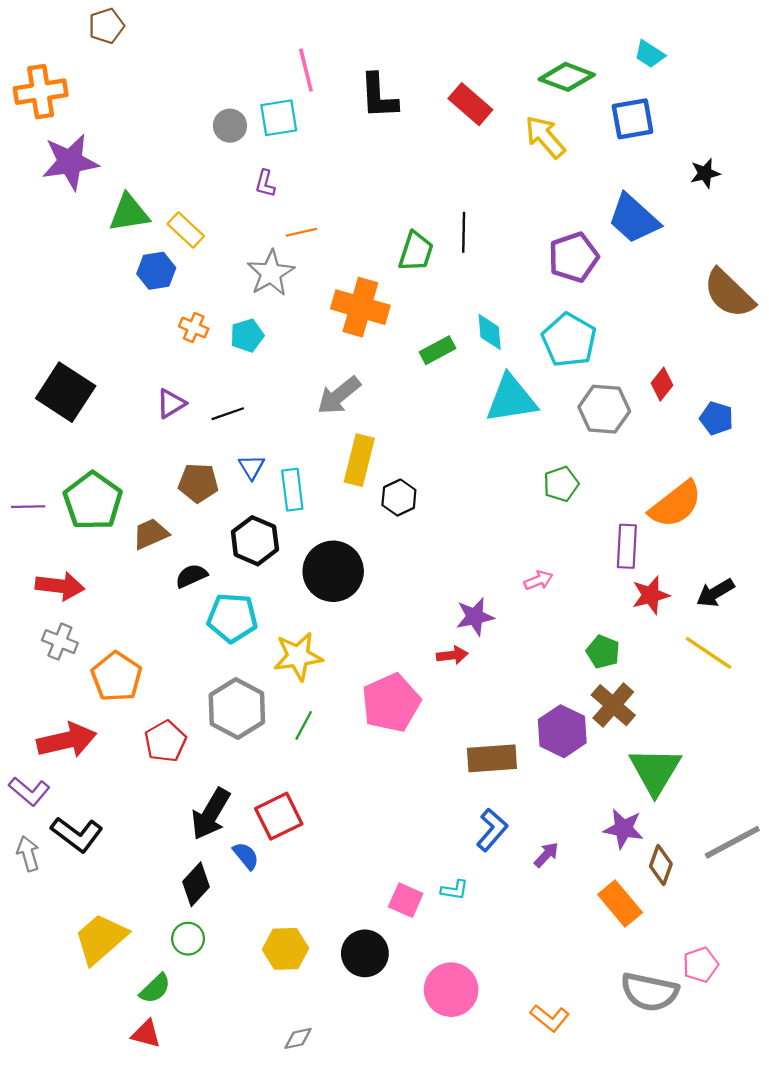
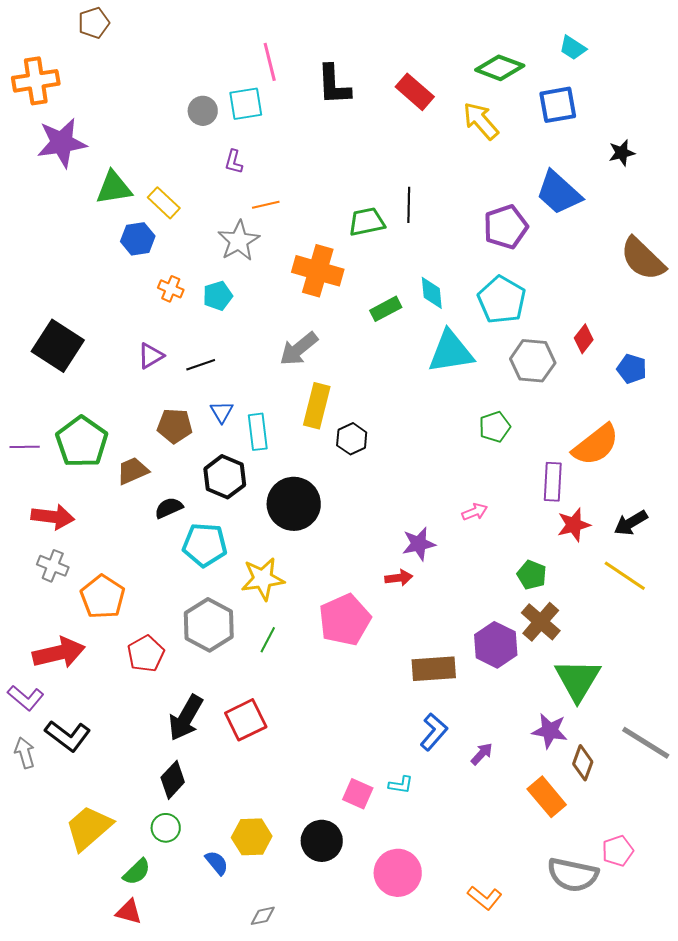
green trapezoid: (416, 252) -> (367, 222), turned -120
gray line: (732, 842) -> (646, 743), turned 60
blue semicircle: (246, 856) -> (217, 863), moved

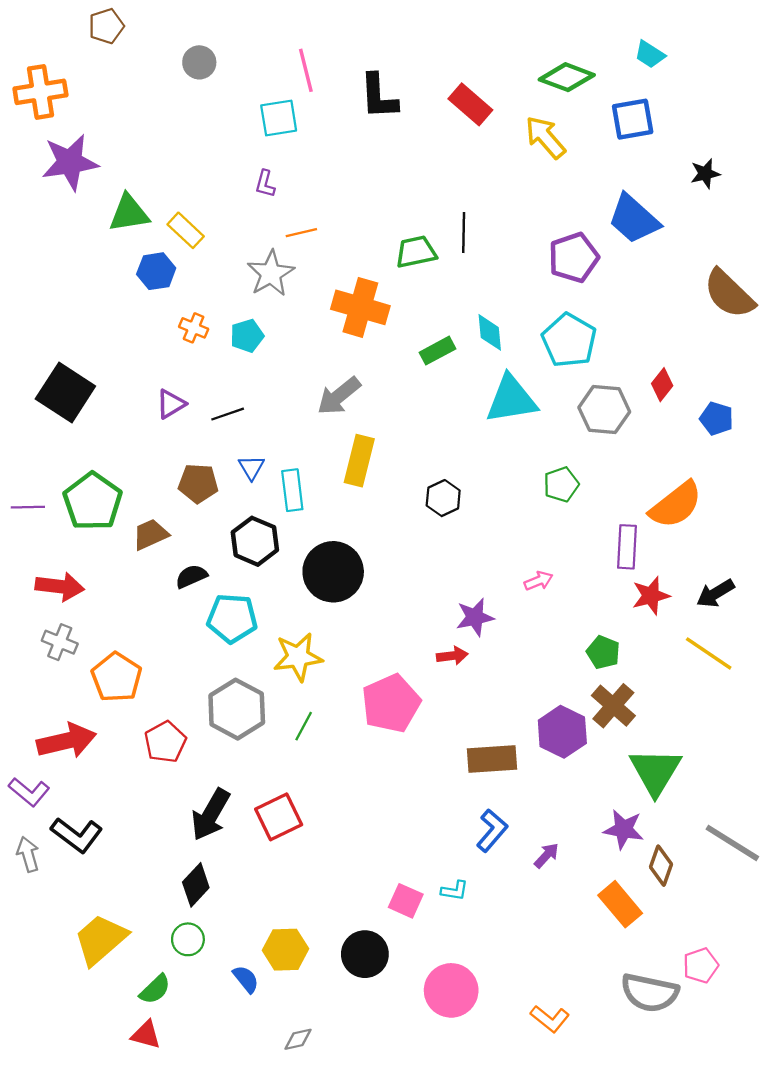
gray circle: (203, 111) -> (199, 62), moved
black hexagon: (352, 439) -> (443, 498), moved

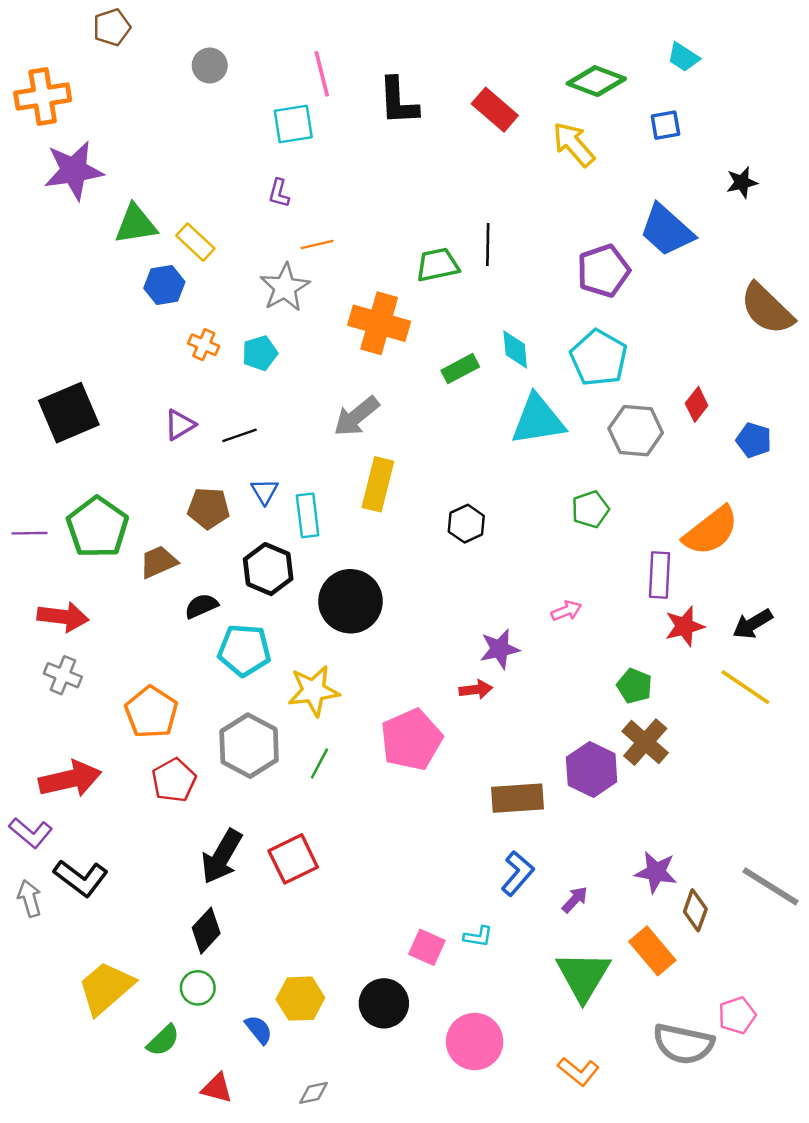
blue square: (633, 119) -> (665, 125), size x0.7
black square: (65, 393) -> (69, 413), turned 34
orange pentagon: (116, 677) -> (151, 712), moved
green triangle: (655, 771) -> (583, 976), moved
red triangle: (146, 1035) -> (217, 1088), moved

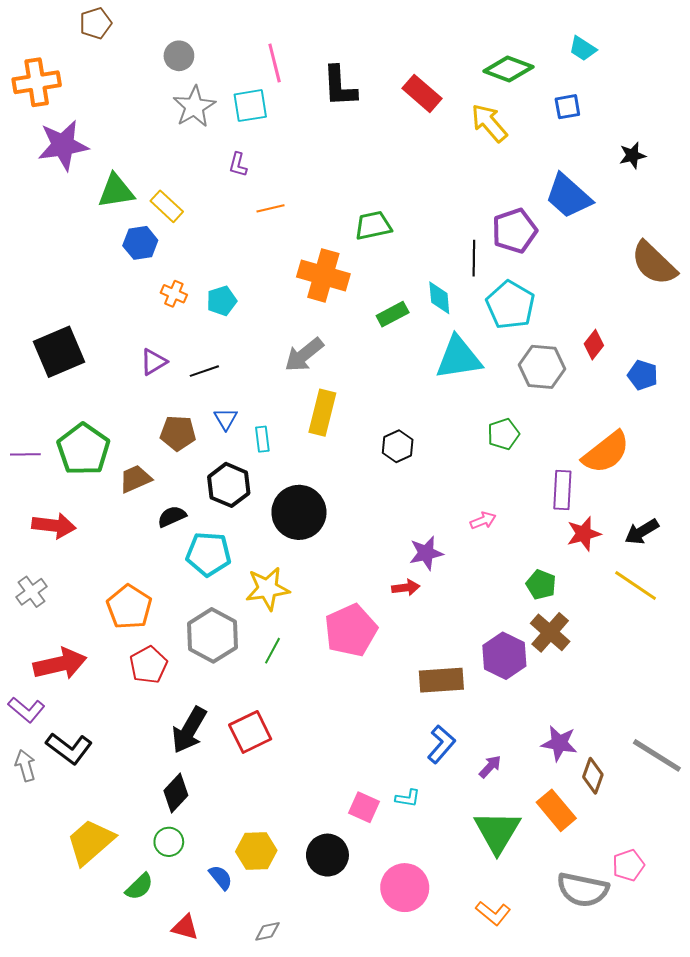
black line: (488, 244) -> (474, 258), moved
gray star: (285, 287) -> (194, 107), moved
cyan rectangle: (308, 515) -> (262, 439), size x0.7
gray cross: (63, 675) -> (32, 592), moved, turned 32

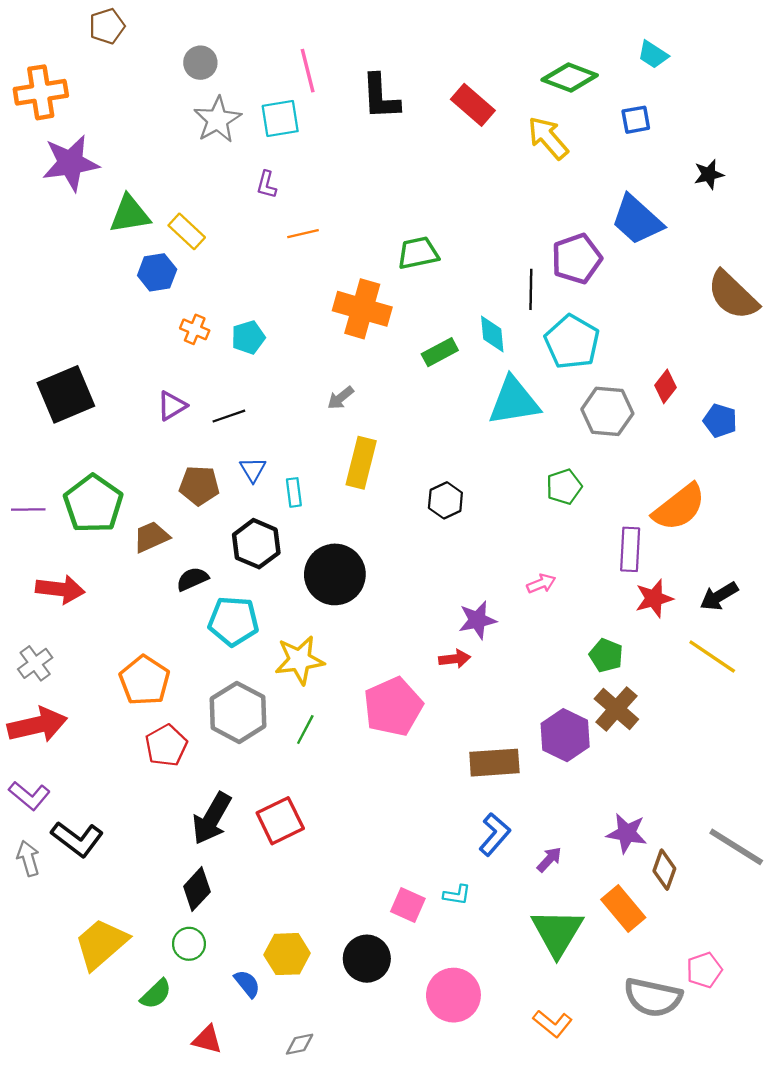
gray arrow: (304, 355) -> (341, 398), size x0.6
red arrow: (60, 664) -> (37, 725), moved

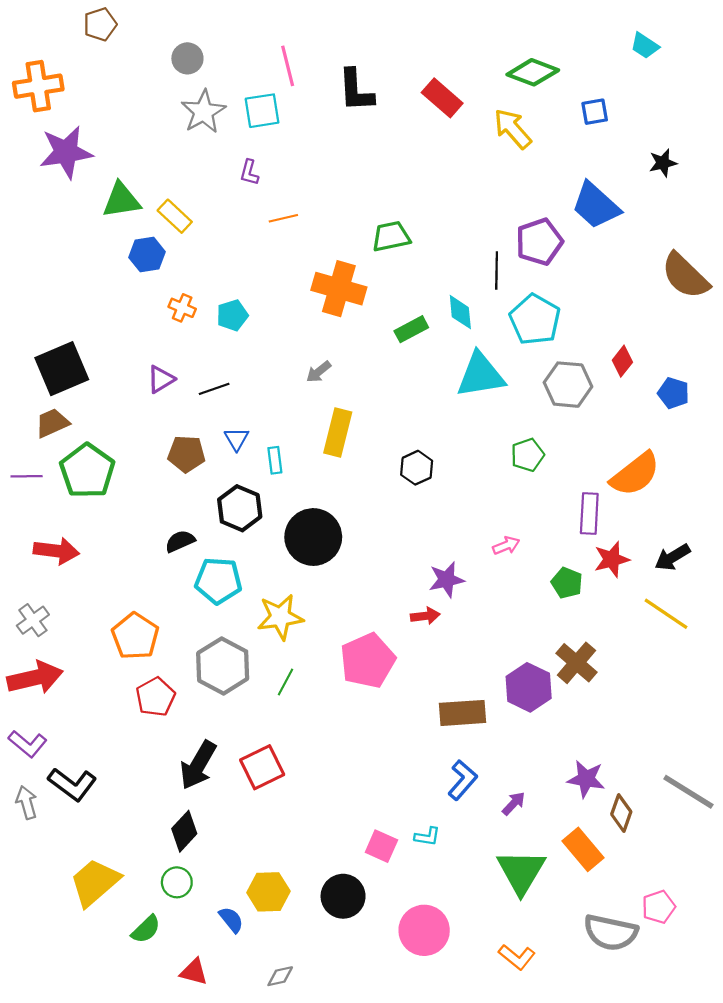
cyan trapezoid: (653, 55) -> (645, 46), moved
brown trapezoid: (151, 537) -> (52, 423), moved
green pentagon: (606, 655) -> (567, 583), moved

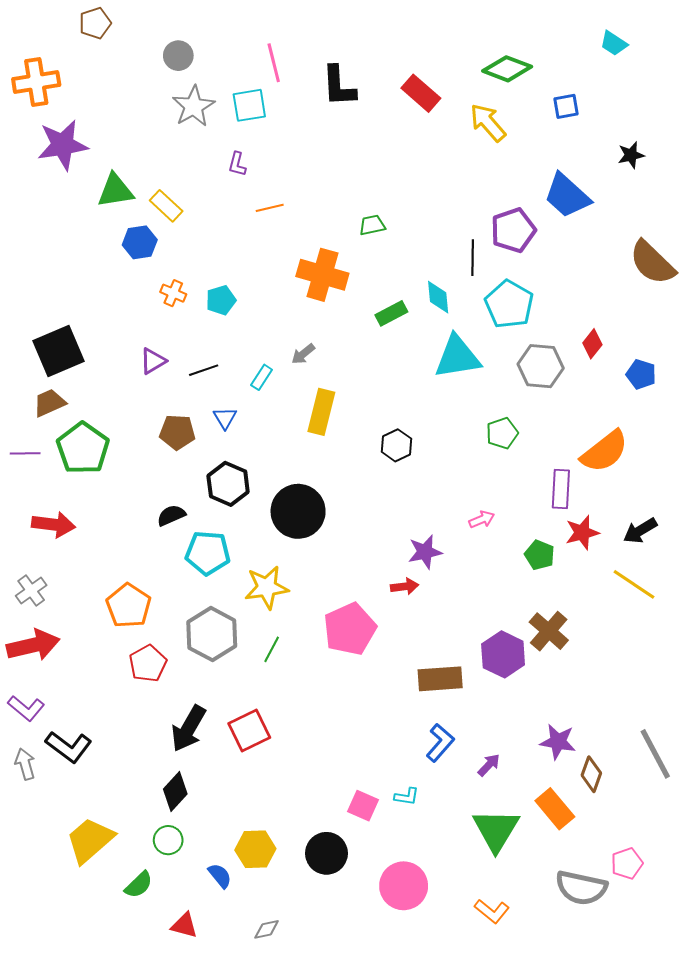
green trapezoid: (391, 236) -> (372, 225), size x0.7
cyan rectangle: (275, 460) -> (262, 377), moved, turned 40
gray line: (688, 792) -> (655, 754), turned 30

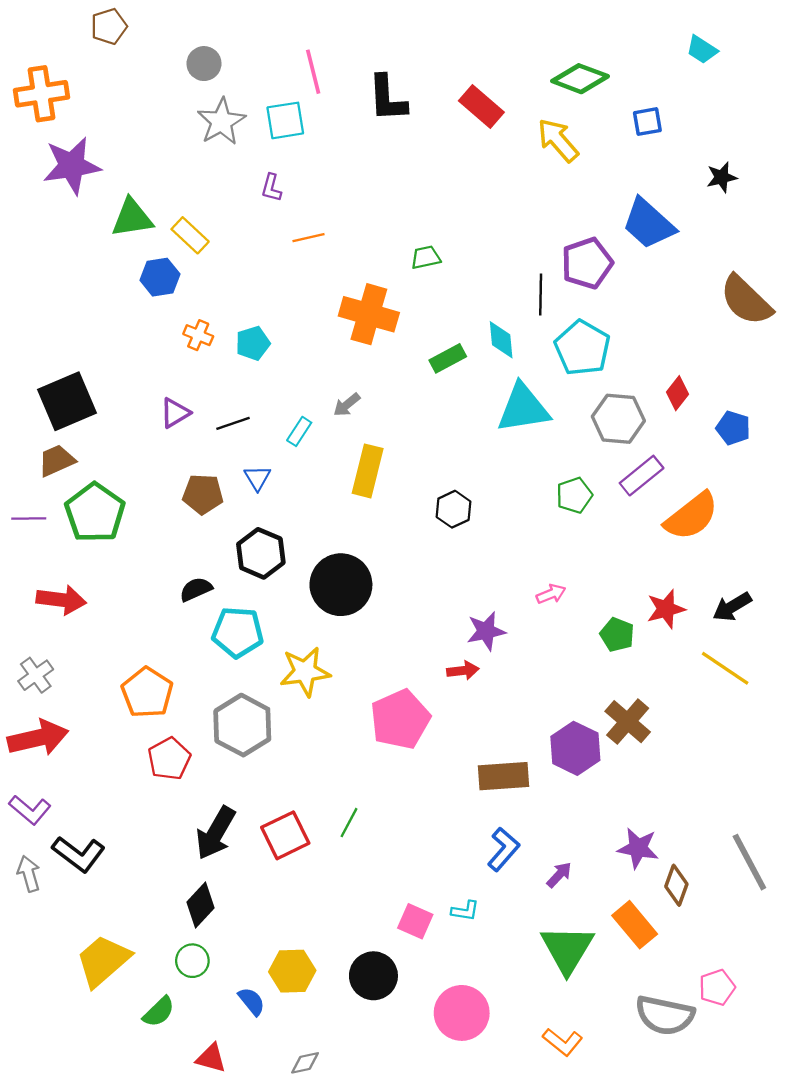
purple rectangle: (561, 489) -> (642, 476), moved, turned 48
green line: (272, 649) -> (349, 823), moved

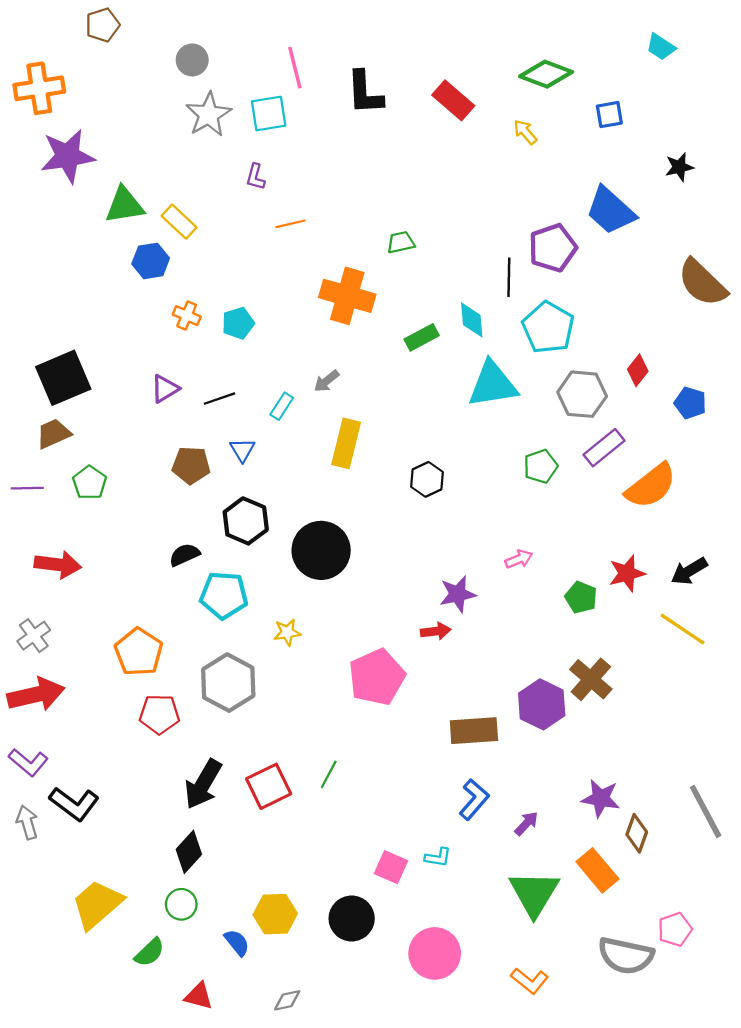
yellow arrow: (558, 140) -> (525, 132), size x0.6
green pentagon: (95, 513) -> (89, 483), size x0.6
yellow star: (305, 672) -> (287, 632), size x0.6
red pentagon: (169, 759) -> (159, 714), turned 30

